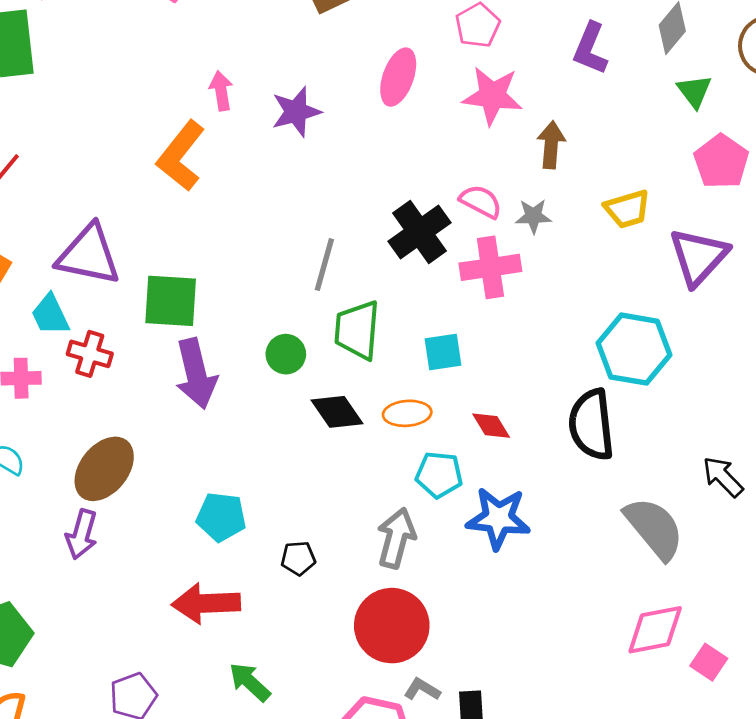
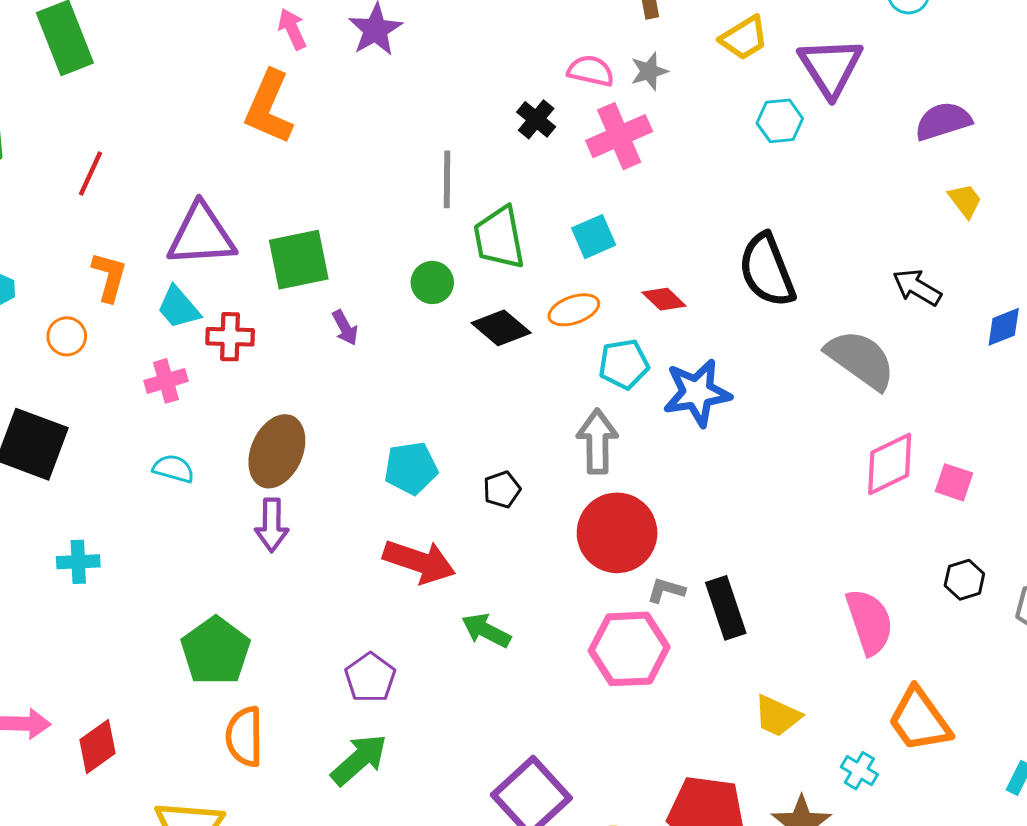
black cross: (420, 232) -> (536, 119), size x0.6
cyan hexagon: (634, 349) -> (780, 121), moved, size x0.6
purple arrow: (196, 374) -> (345, 328), size x0.5
red arrow: (206, 603) -> (419, 562), turned -144

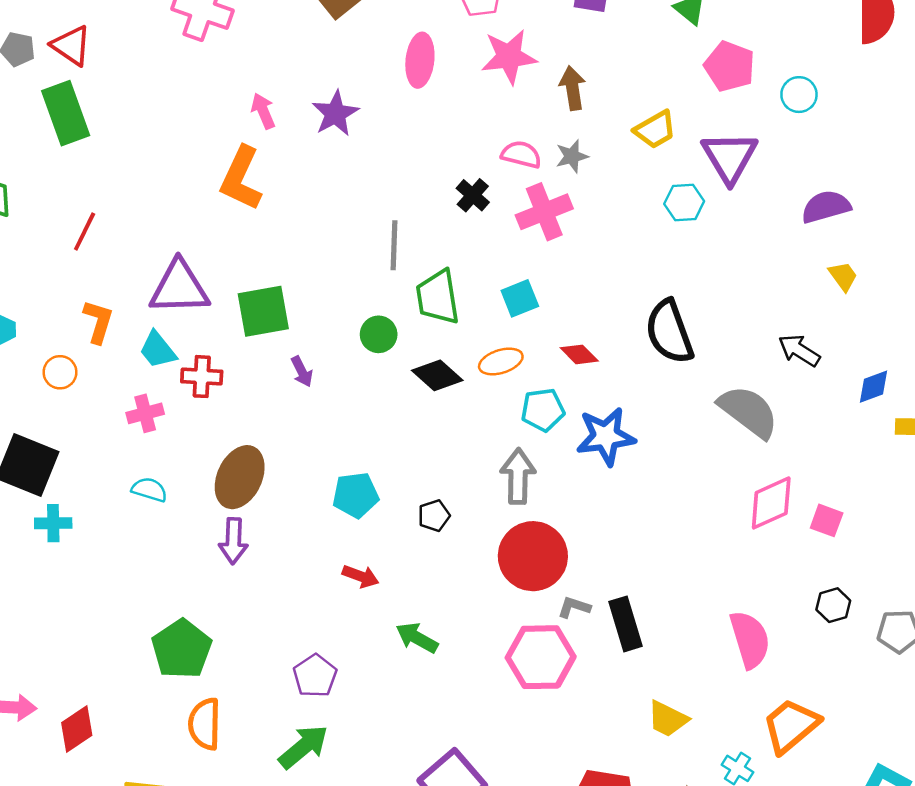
cyan cross: (78, 562) -> (53, 523), moved
red arrow: (419, 562) -> (361, 576), size x0.6
orange trapezoid: (919, 720) -> (791, 726), turned 84

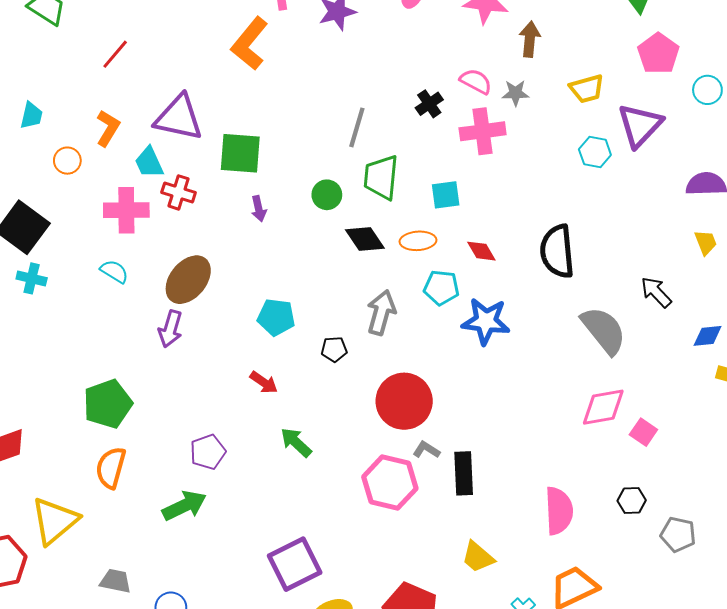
pink cross: (145, 413) -> (126, 210), size x1.5
gray arrow: (518, 476) -> (381, 313), moved

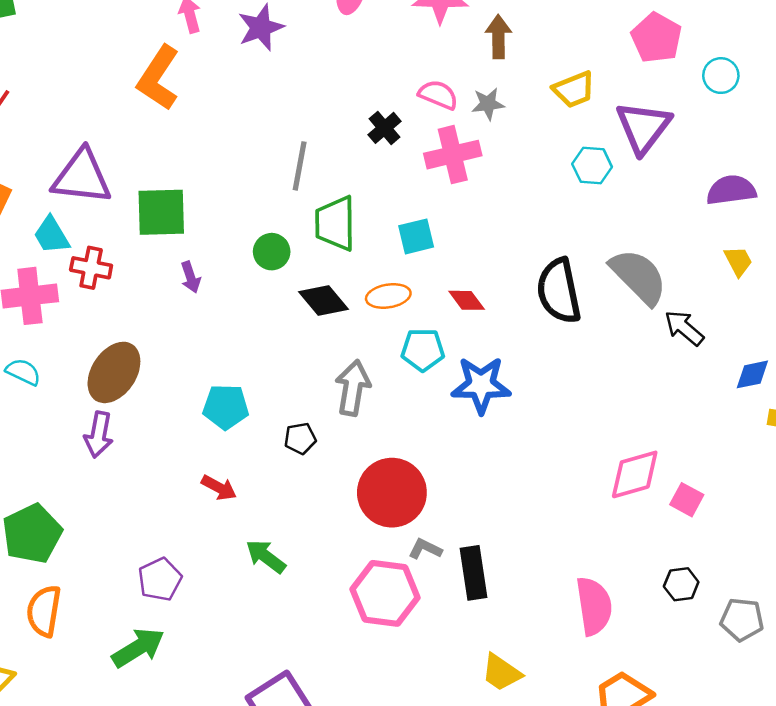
gray semicircle: (604, 330) -> (639, 277), moved

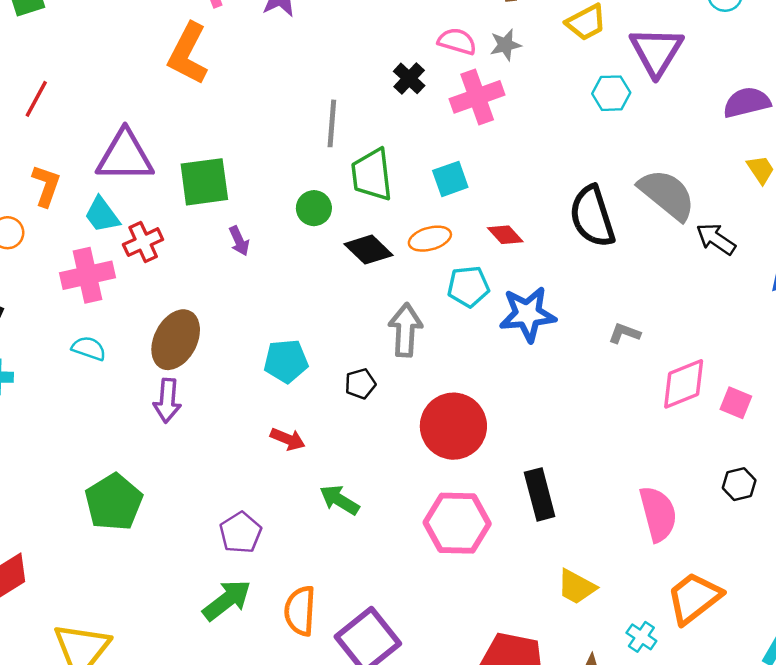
red cross: (91, 268) -> (143, 242), turned -30
gray L-shape: (425, 549) -> (624, 333), moved
orange semicircle: (44, 611) -> (300, 611), moved

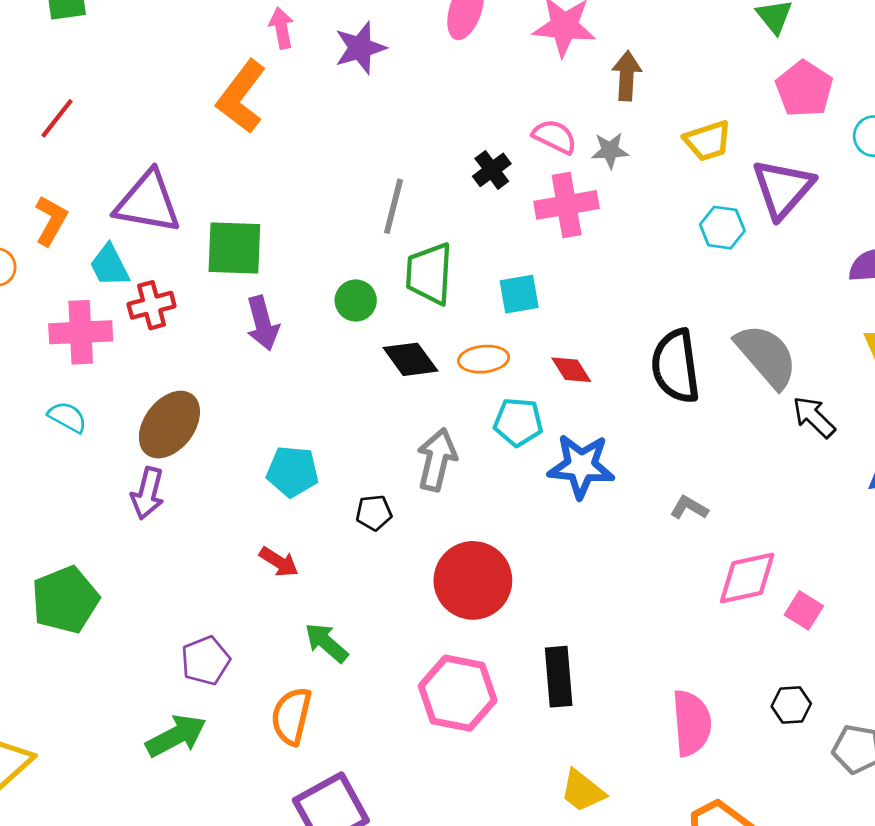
purple arrow: (239, 241) -> (263, 323), size x1.5
orange semicircle: (300, 611) -> (291, 716), moved

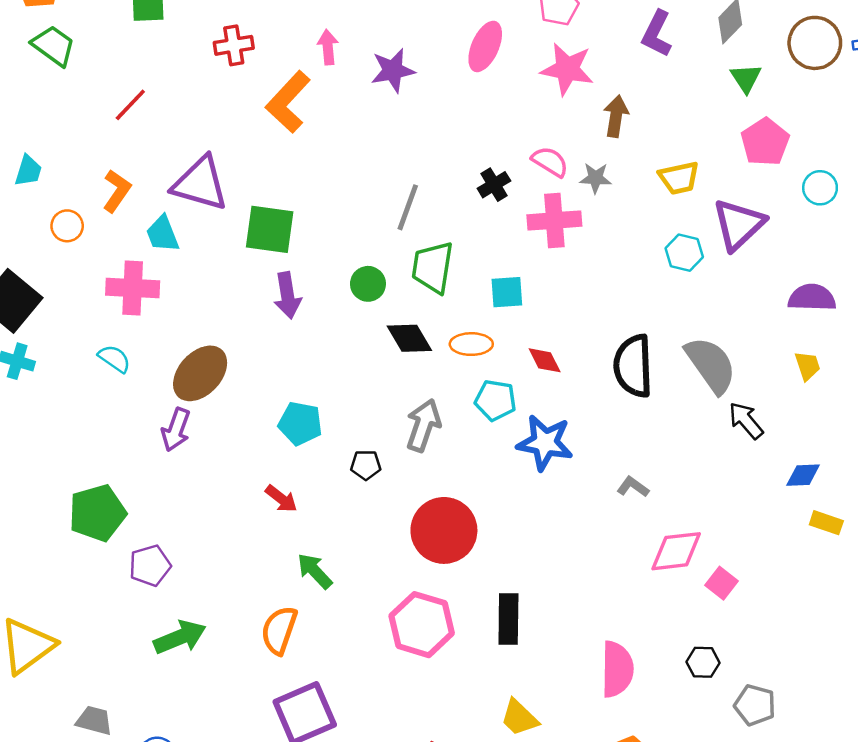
red cross: (152, 305) -> (234, 45), moved
purple pentagon: (206, 661) -> (150, 566), moved

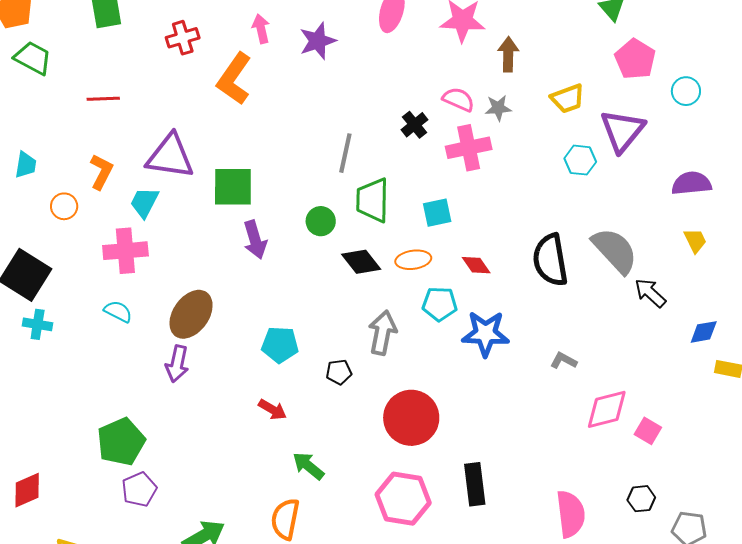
red line: (130, 105) -> (103, 99), turned 52
cyan trapezoid: (163, 234) -> (144, 202), turned 56
purple pentagon: (150, 566) -> (139, 489), moved

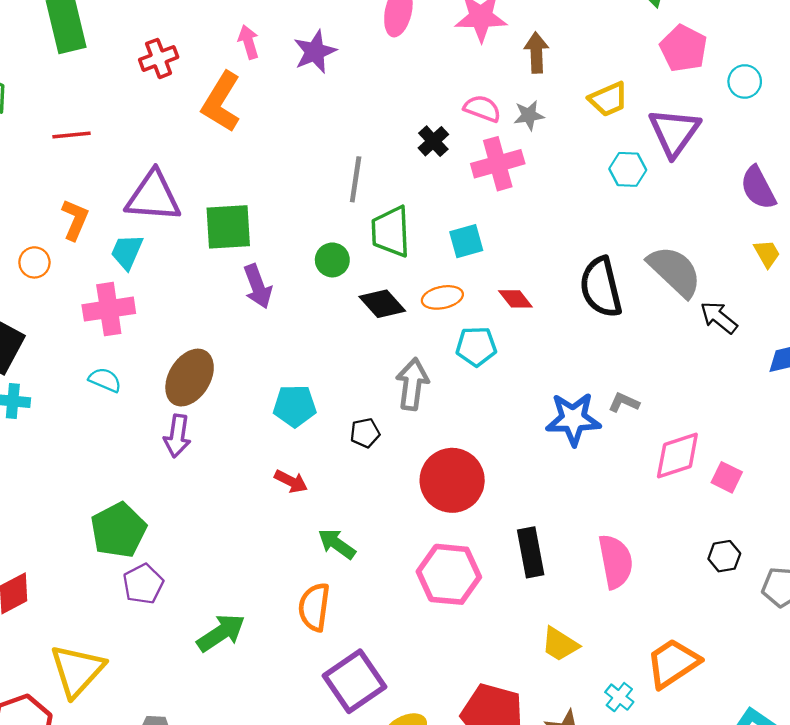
purple semicircle: (691, 183) -> (758, 188), turned -108
blue star: (486, 334) -> (573, 419), moved
pink semicircle: (571, 514) -> (615, 562), moved

